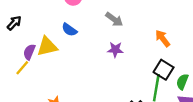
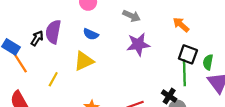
yellow triangle: (47, 46) -> (84, 61), moved
purple star: (115, 50) -> (138, 44), size x1.5
purple semicircle: (29, 52) -> (53, 32), moved, size x1.5

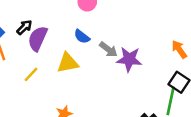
gray arrow: (131, 16) -> (108, 49), moved
purple semicircle: (53, 32) -> (38, 39), moved

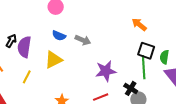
purple star: (129, 59) -> (106, 71), moved

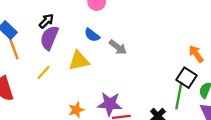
orange arrow: (139, 24) -> (196, 54), moved
black arrow: (11, 41) -> (46, 21), moved
purple star: (106, 71) -> (110, 104), moved

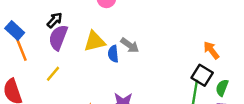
blue semicircle: (92, 35) -> (113, 54), moved, turned 49
yellow triangle: (79, 61) -> (95, 41), moved

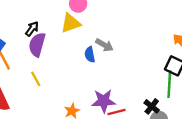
yellow triangle: (95, 41) -> (71, 23), moved
yellow line: (53, 74) -> (36, 79), turned -63

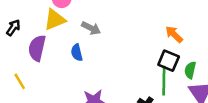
purple semicircle: (37, 45) -> (37, 48), moved
gray arrow: (104, 45) -> (91, 28), moved

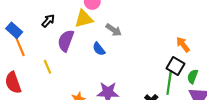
blue semicircle: (77, 53) -> (99, 49), turned -32

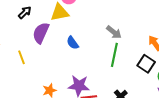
gray arrow: (114, 30) -> (114, 32), moved
green line: (169, 82) -> (114, 55), moved

